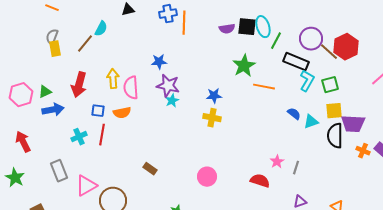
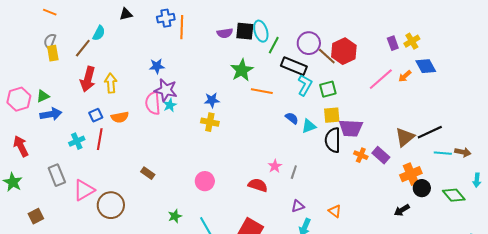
red arrow: (79, 85) -> (88, 79), moved
pink semicircle: (131, 88) -> (153, 103), moved
blue square: (98, 111) -> (96, 115), turned -32

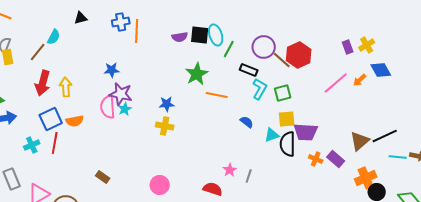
black rectangle: (294, 66) -> (249, 70), size x0.7
blue square: (96, 115) -> (51, 119), size x1.6
cyan triangle: (309, 126) -> (272, 135), moved

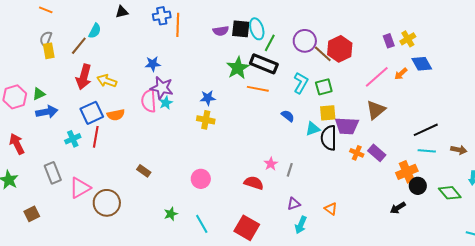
black rectangle: (249, 70) -> (264, 64), moved, size x1.5
yellow arrow: (66, 87) -> (107, 81), turned -66
brown triangle: (360, 141) -> (376, 110), moved
cyan line: (398, 157) -> (427, 151), moved

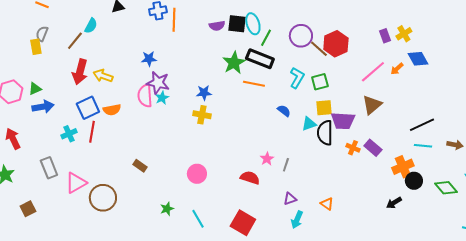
yellow rectangle: (49, 51) -> (36, 47), moved

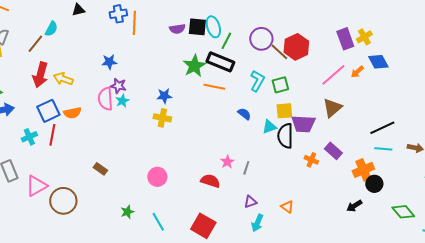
purple rectangle: (385, 36) -> (345, 39), size x1.5
purple star: (158, 83) -> (118, 86), size x0.7
orange cross: (353, 148) -> (311, 160), moved
green diamond: (446, 188) -> (403, 212), moved

